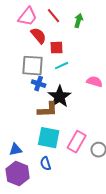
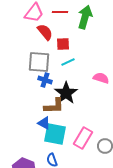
red line: (54, 16) -> (60, 12), turned -49
green arrow: (79, 21) -> (85, 17), size x1.6
blue triangle: (16, 150) -> (44, 123), moved, turned 40

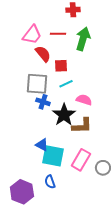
pink semicircle: (101, 78) -> (84, 100), moved
brown L-shape: (54, 106) -> (82, 126), moved

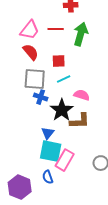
red semicircle: (43, 54) -> (31, 52), moved
blue triangle: (42, 145) -> (48, 133), moved, turned 40
pink rectangle: (81, 160) -> (65, 160), moved

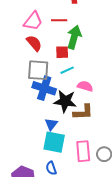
green arrow: (81, 34) -> (74, 37), moved
blue cross: (41, 97) -> (44, 88), size x1.6
black star: (62, 110) -> (65, 101), turned -30
pink rectangle: (65, 160) -> (83, 151), moved, turned -35

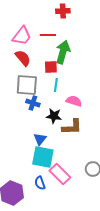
cyan line: (67, 70) -> (56, 85), turned -56
blue cross: (44, 88) -> (33, 103), size x0.6
black star: (65, 101) -> (54, 116), size x0.7
pink rectangle: (83, 151) -> (60, 174), moved, turned -40

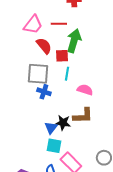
red semicircle: (23, 58) -> (44, 46), moved
black star: (54, 116) -> (63, 123), moved
cyan square: (43, 157) -> (54, 146), size x0.7

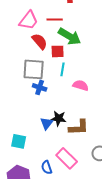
green arrow: (74, 41) -> (70, 36), turned 105
brown L-shape: (83, 116) -> (79, 127), moved
cyan square: (54, 146) -> (19, 141), moved

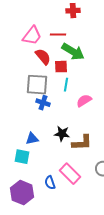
pink semicircle: (81, 85) -> (84, 101), turned -49
blue triangle: (47, 123) -> (32, 139), moved, turned 40

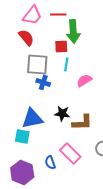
green arrow: (73, 52) -> (73, 31), turned 55
red semicircle: (43, 57) -> (26, 37), moved
blue triangle: (32, 139) -> (32, 118), size x1.6

